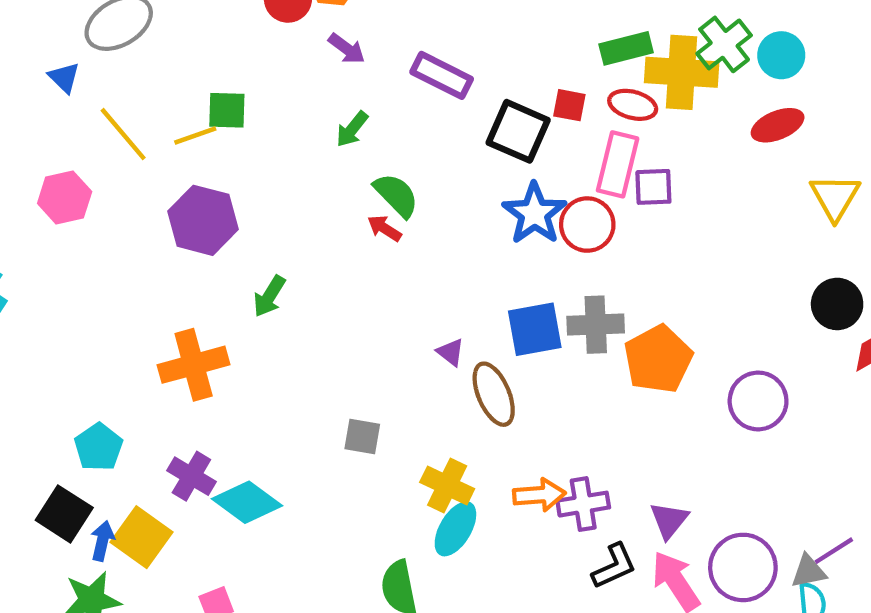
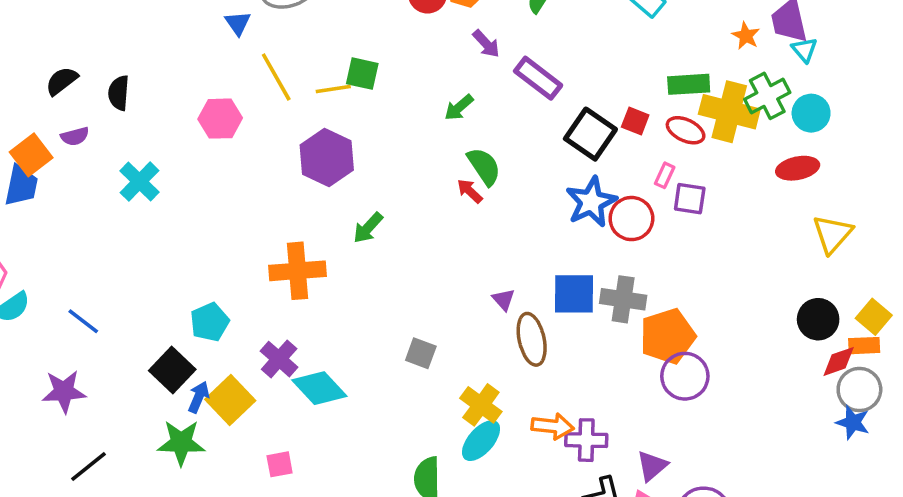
purple arrow: (347, 49) -> (486, 44), moved
pink rectangle: (618, 164) -> (665, 175), size x0.5
purple circle: (758, 401) -> (685, 376), moved

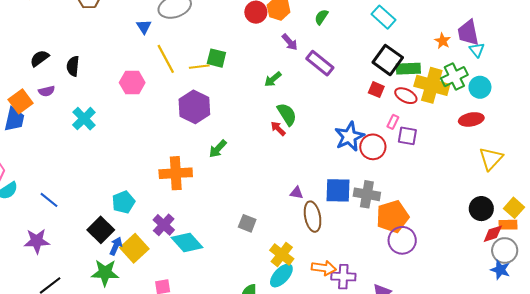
black square: (590, 134) -> (388, 60), moved
purple triangle: (504, 300) -> (297, 193), turned -40

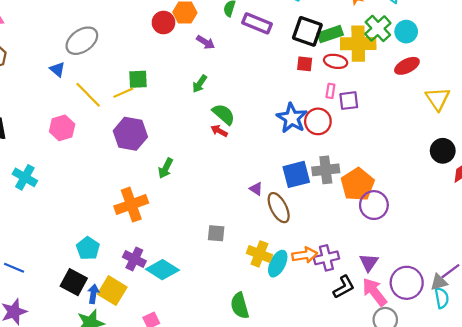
purple rectangle: (320, 63) -> (257, 23), moved
purple triangle: (297, 193) -> (256, 189), turned 40
cyan ellipse: (281, 275) -> (278, 264), moved

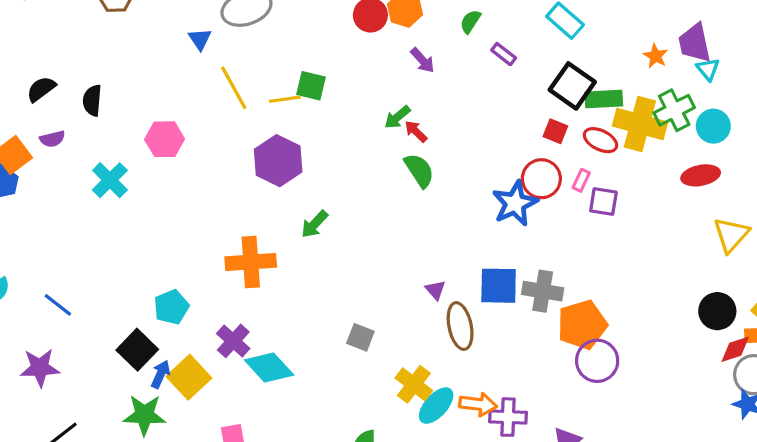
purple rectangle: (257, 23) -> (504, 54), size x0.6
red circle: (318, 121) -> (541, 179), moved
pink hexagon: (62, 128) -> (165, 139), moved
red arrow: (219, 131) -> (416, 131), moved

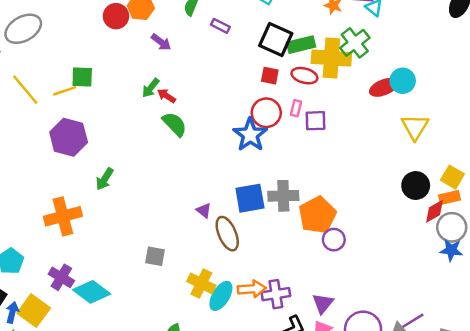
cyan circle: (713, 126) -> (403, 81), moved
purple circle: (597, 361) -> (334, 240), size x0.7

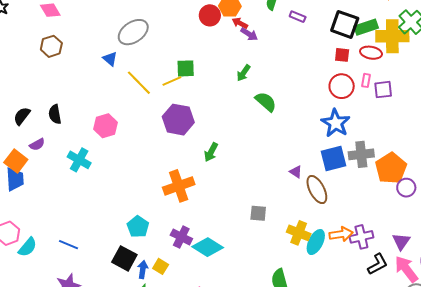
red arrow: (166, 96) -> (240, 23), moved
blue star: (250, 135) -> (336, 123), moved
yellow square: (34, 311) -> (161, 266), size x0.6

